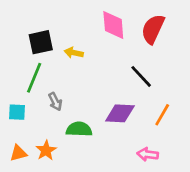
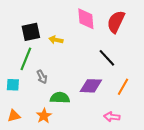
orange star: (46, 150) -> (44, 116), moved

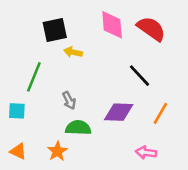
red semicircle: (116, 22) -> (151, 29), turned 100
black square: (31, 32) -> (55, 30), moved
gray arrow: (42, 77) -> (69, 100), moved
orange triangle: (14, 116) -> (18, 151), turned 40

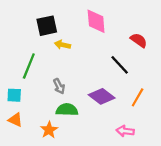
red semicircle: (151, 29) -> (139, 40), moved, size x0.7
purple diamond: (119, 112) -> (102, 96), turned 35
orange triangle: (18, 151) -> (15, 120), moved

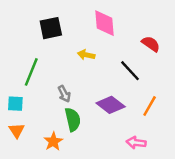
yellow arrow: (62, 45) -> (86, 55), moved
green semicircle: (67, 110) -> (73, 119), turned 75
orange triangle: (15, 120) -> (17, 130), turned 32

